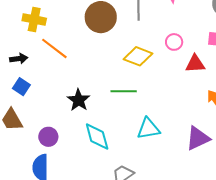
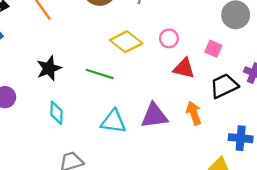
cyan diamond: (97, 136) -> (56, 113), size x0.7
purple triangle: (198, 138) -> (154, 116), moved

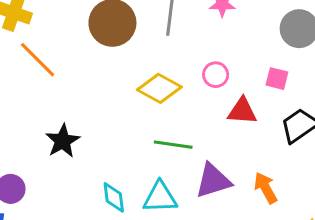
green line: (100, 74) -> (173, 145), moved
cyan diamond: (56, 113) -> (114, 197), moved
orange arrow: (194, 113) -> (266, 188), moved

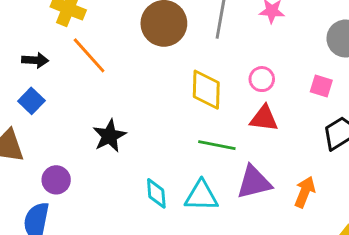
yellow diamond: (159, 88) -> (206, 90), turned 60
red triangle: (242, 111) -> (264, 118), moved
orange arrow: (266, 188) -> (305, 192), turned 48

